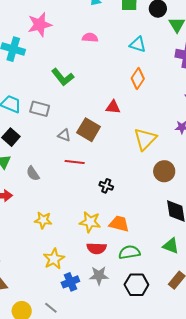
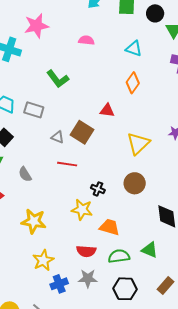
brown circle: (164, 171) -> (135, 183), moved
yellow star: (43, 220) -> (34, 221), size x1.4
yellow star: (90, 222) -> (82, 210), moved
green triangle: (171, 246) -> (150, 250), moved

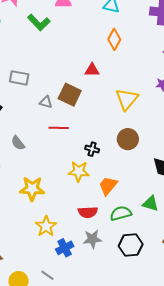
green L-shape: (58, 79) -> (39, 22), moved
orange trapezoid: (110, 227) -> (108, 186), turned -60

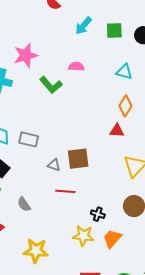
red triangle: (92, 70) -> (117, 131), moved
brown square: (70, 95) -> (78, 159), turned -35
orange trapezoid: (108, 186) -> (112, 239), moved

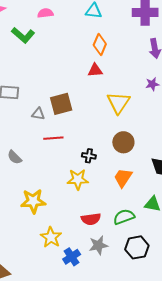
orange trapezoid: (112, 239) -> (123, 178), moved

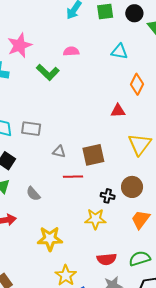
orange diamond: (100, 44) -> (137, 84), moved
brown square: (61, 104) -> (93, 155), moved
brown circle: (123, 142) -> (132, 187), moved

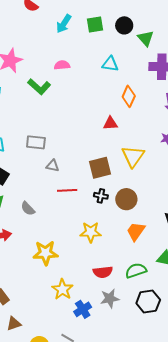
gray rectangle: (31, 129) -> (36, 142), moved
brown square: (93, 155) -> (100, 168), moved
black cross: (108, 196) -> (101, 196), moved

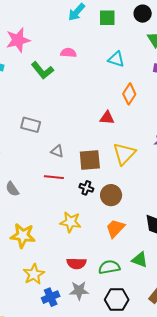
black circle: (124, 25) -> (143, 14), moved
gray triangle: (52, 166) -> (57, 151), moved

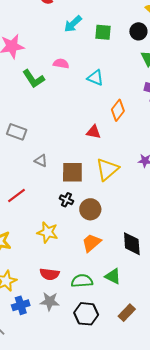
cyan triangle: (116, 59) -> (95, 78), moved
red line: (54, 177) -> (17, 196), moved, turned -48

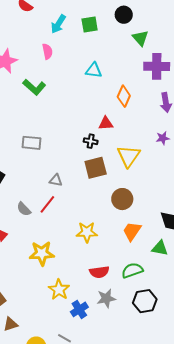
pink semicircle: (61, 64) -> (47, 51), moved, turned 84
gray triangle: (41, 161) -> (56, 180), moved
black cross: (66, 200) -> (91, 141), moved
green triangle: (113, 276) -> (160, 248), moved

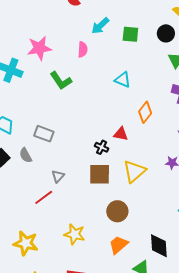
gray triangle: (56, 180) -> (58, 176), turned 48
gray semicircle: (24, 209) -> (26, 155), moved

